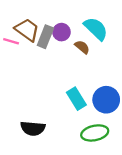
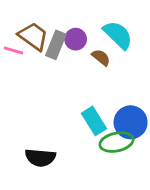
green ellipse: (95, 133) -> (116, 142), moved

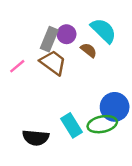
brown trapezoid: (33, 36) -> (53, 63), moved
pink line: (14, 50) -> (17, 66), moved, turned -56
cyan rectangle: (94, 121) -> (71, 125), moved

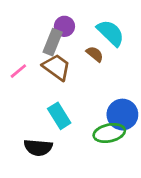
purple circle: (67, 34) -> (64, 26), moved
cyan rectangle: (71, 125) -> (59, 116), moved

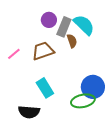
gray rectangle: (53, 42) -> (64, 27), moved
brown semicircle: (95, 54) -> (72, 41), turned 32
brown trapezoid: (57, 67) -> (43, 51), turned -55

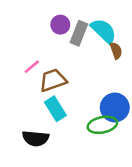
brown semicircle: (72, 41) -> (116, 51), moved
brown trapezoid: (43, 51) -> (53, 80), moved
pink line: (14, 54) -> (32, 67), moved

